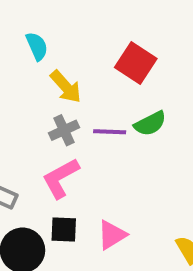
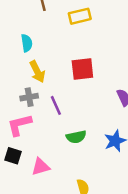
red square: (136, 63) -> (82, 69), turned 35
green semicircle: (150, 124) -> (76, 137), moved
purple line: (110, 132) -> (56, 105), turned 48

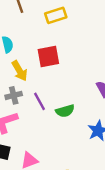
red square: (82, 69) -> (48, 57), moved
green semicircle: (76, 137) -> (65, 111), moved

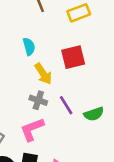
gray cross: (14, 95) -> (38, 100), turned 35

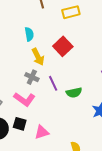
red square: (73, 57) -> (63, 46), turned -36
pink L-shape: (32, 129) -> (24, 99), turned -130

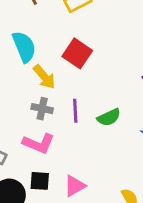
cyan semicircle: (29, 34) -> (24, 47), size x1.5
purple line: (53, 83) -> (75, 111), turned 35

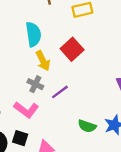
purple line: (75, 111) -> (60, 92), turned 42
green semicircle: (109, 117) -> (87, 126), moved, turned 30

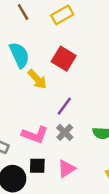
gray cross: (35, 84) -> (65, 132), moved, turned 35

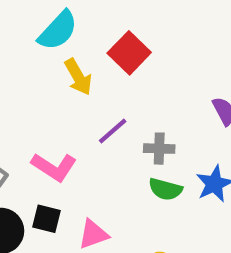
cyan semicircle: (19, 55) -> (58, 31), turned 55
gray cross: (65, 132) -> (159, 149), moved, turned 35

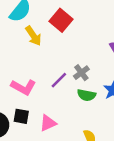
purple line: (113, 131) -> (59, 80), moved
gray cross: (159, 149) -> (81, 73), turned -35

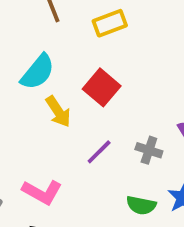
gray cross: (81, 73) -> (149, 150), moved, turned -35
purple line: (59, 80) -> (99, 152), moved

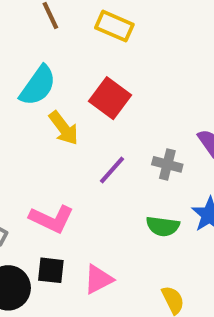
yellow rectangle: (110, 23) -> (114, 26), turned 48

